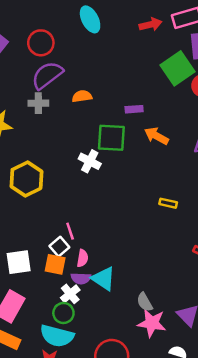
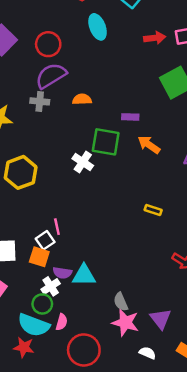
pink semicircle: (83, 258) -> (62, 322), moved
cyan triangle: (103, 279) -> (84, 275), turned -40

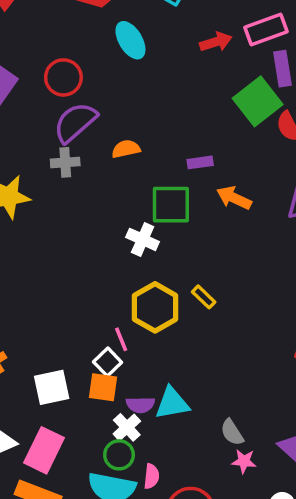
yellow hexagon: (21, 172) -> (155, 307), moved
yellow rectangle: (153, 210) -> (204, 297), moved, turned 35
pink star: (125, 323) -> (244, 461), size x0.6

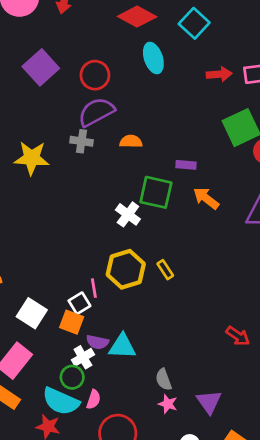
white square: (52, 387) -> (32, 313), turned 32

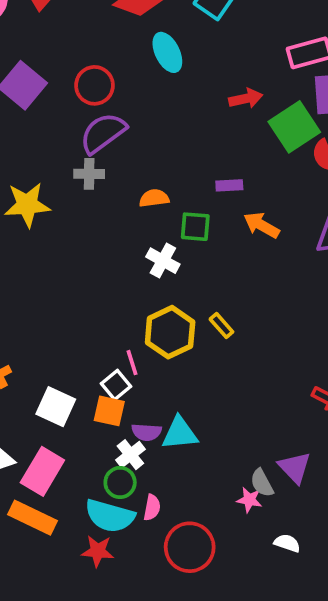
red arrow: (219, 74) -> (246, 99), moved
orange semicircle: (131, 141) -> (154, 198), moved
green square: (156, 192) -> (195, 227), size x0.7
gray semicircle: (164, 379) -> (262, 483), moved
purple triangle: (209, 402) -> (295, 467), moved

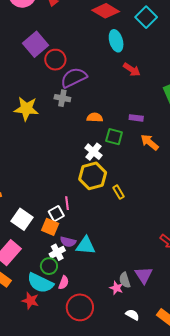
red circle: (94, 85) -> (55, 60), moved
red arrow: (246, 99) -> (132, 70), moved, turned 36
yellow hexagon: (170, 332) -> (93, 176), moved

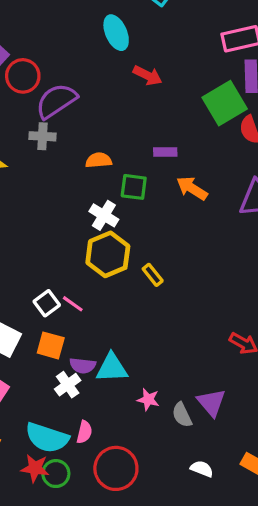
pink line: (67, 203) -> (73, 304), turned -40
white square: (56, 214) -> (47, 303), moved
green circle: (49, 266) -> (56, 474), moved
pink star: (116, 288) -> (148, 399), moved

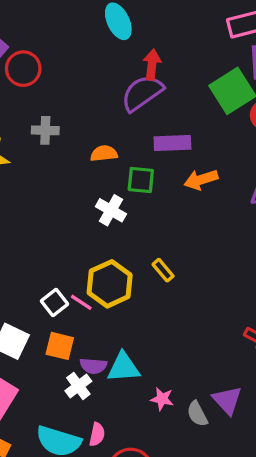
red arrow: (148, 75) -> (152, 65), turned -108
purple semicircle: (56, 101) -> (142, 93), moved
purple rectangle: (165, 152) -> (172, 143), size x1.5
orange arrow: (192, 188) -> (201, 180), turned -48
yellow hexagon: (108, 254) -> (110, 284), moved

